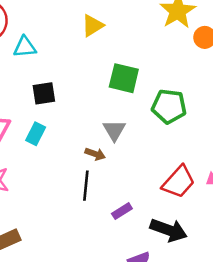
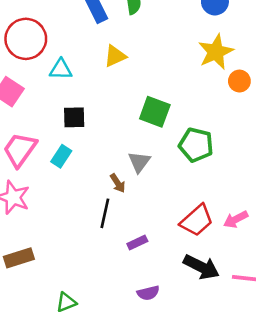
yellow triangle: (93, 26) -> (115, 56), moved
brown arrow: (95, 154) -> (118, 183), turned 30
black arrow: (169, 230) -> (201, 267), moved

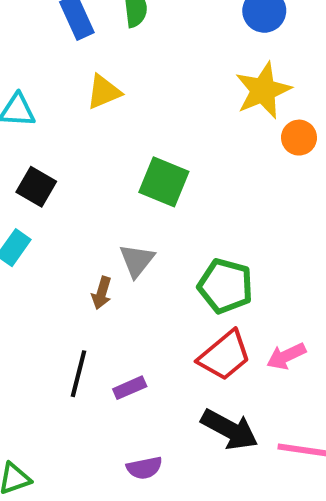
black square: (74, 117) -> (36, 187), turned 30
green pentagon: (196, 145) -> (225, 286), moved
brown arrow: (118, 183) -> (102, 293), turned 48
black line: (105, 213) -> (78, 374), moved

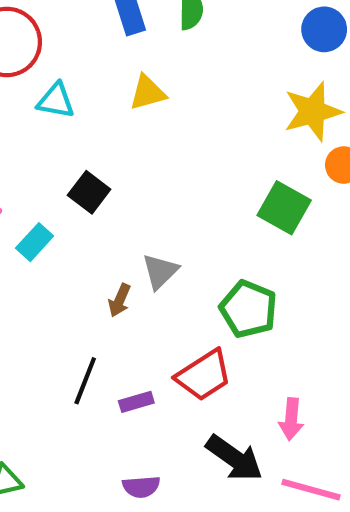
green square: (164, 182) -> (284, 208), moved
black square: (36, 187) -> (89, 192), moved
red trapezoid: (225, 356) -> (204, 375), moved
pink arrow: (286, 356) -> (291, 419), moved, turned -66

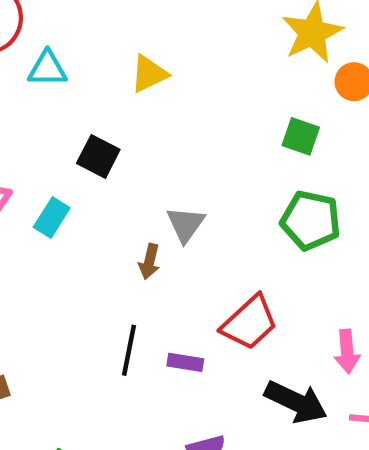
yellow triangle: (148, 93) -> (149, 74), moved
green square: (284, 208) -> (301, 136), size x0.7
green pentagon: (248, 309) -> (311, 220), moved
purple rectangle: (136, 402) -> (185, 362), turned 36

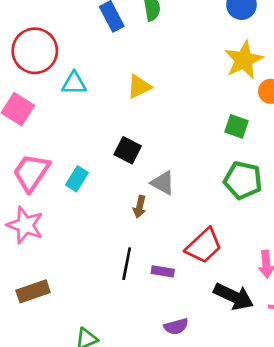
black square: (98, 156) -> (128, 150), moved
gray triangle: (186, 224) -> (163, 183), turned -36

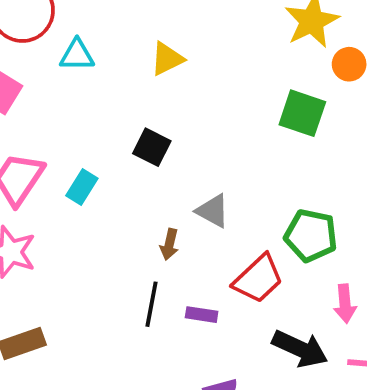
green square: (236, 126) -> (302, 113), size x1.4
green pentagon: (243, 180) -> (311, 235), moved
gray triangle: (163, 183) -> (213, 211), moved
brown arrow: (140, 207) -> (169, 244), moved

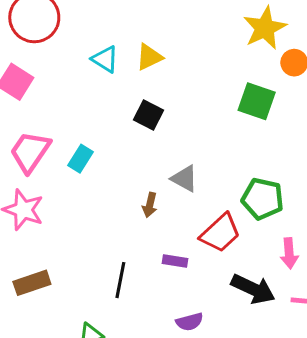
cyan triangle: (77, 55) -> (105, 59), moved, turned 32
black square: (152, 147) -> (149, 115), moved
black line: (152, 304) -> (120, 280), moved

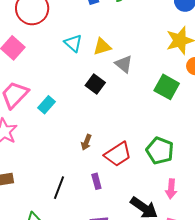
gray triangle: (184, 179) -> (124, 64), moved
red trapezoid: (220, 233) -> (118, 154), moved
purple rectangle: (175, 261) -> (96, 181), turned 56

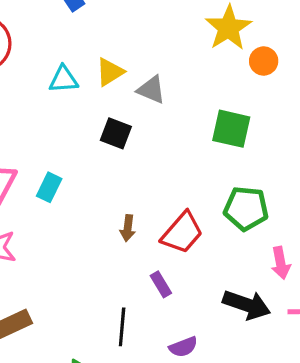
cyan triangle: (73, 43) -> (63, 79), turned -30
green square: (167, 87) -> (231, 129), moved
black line: (59, 188) -> (122, 327), moved

